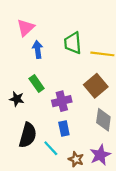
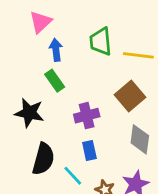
green rectangle: (37, 84) -> (55, 81), moved
black star: (17, 99) -> (29, 113), size x1.5

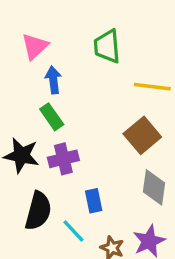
green trapezoid: (101, 41) -> (107, 46), moved
purple cross: (87, 116) -> (63, 159), moved

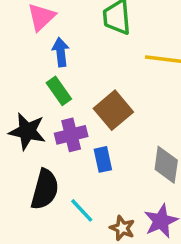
brown square: (142, 135) -> (113, 110), moved
blue rectangle: (94, 201) -> (103, 159), moved

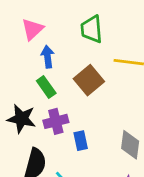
brown square: (113, 110) -> (89, 80), moved

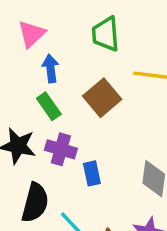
purple cross: (56, 121) -> (61, 149), turned 30

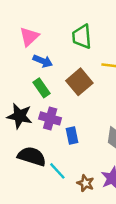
blue arrow: (51, 68) -> (43, 61), turned 120
black semicircle: (35, 203) -> (32, 156), turned -88

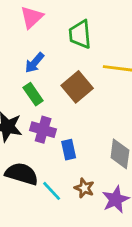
pink triangle: (29, 37) -> (32, 17), moved
blue arrow: (43, 61) -> (34, 63), turned 108
brown star: (85, 183) -> (84, 188), moved

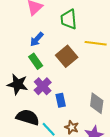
purple cross: (43, 130) -> (43, 86), turned 30

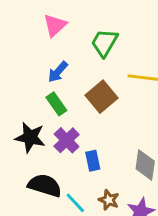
green trapezoid: (69, 19) -> (104, 43), turned 35

